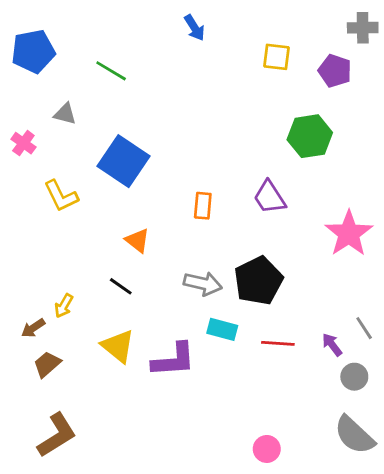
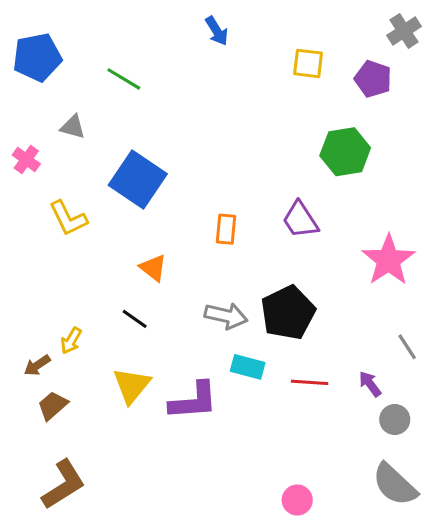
gray cross: (363, 28) -> (404, 31), turned -32
gray line: (364, 328) -> (407, 347), moved
yellow triangle: (118, 346) -> (132, 385), turned 30

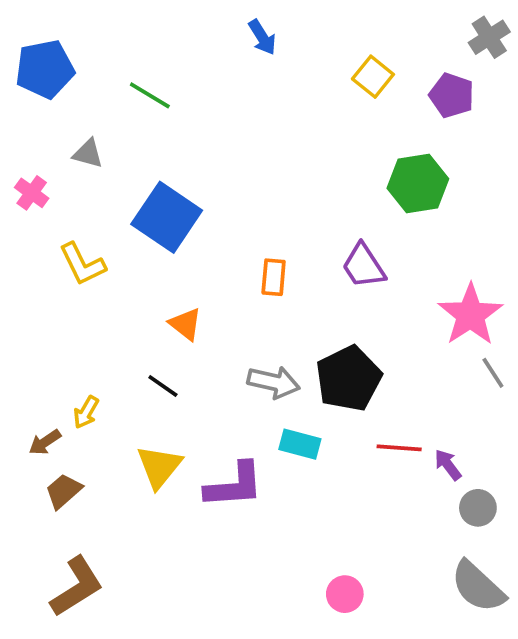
yellow square: (308, 63) -> (373, 77), turned 32
gray line: (407, 347) -> (493, 373), moved
red line: (310, 382) -> (399, 448), moved
pink circle: (297, 500) -> (345, 594), moved

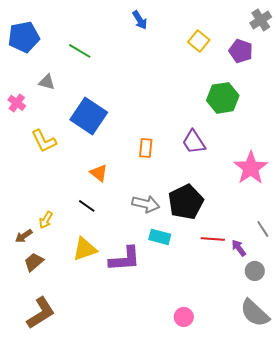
gray line: (493, 373) -> (263, 229), moved
yellow triangle: (159, 467) -> (85, 249), turned 32

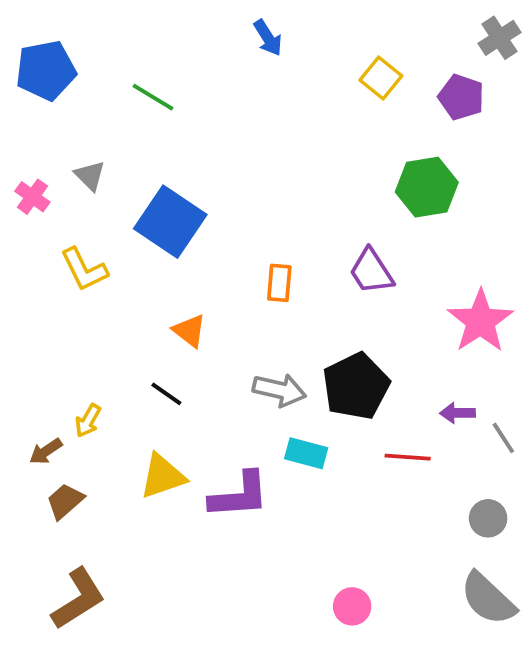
gray triangle: (47, 82) -> (90, 176), moved, turned 30
purple arrow: (239, 248) -> (457, 413), moved, turned -54

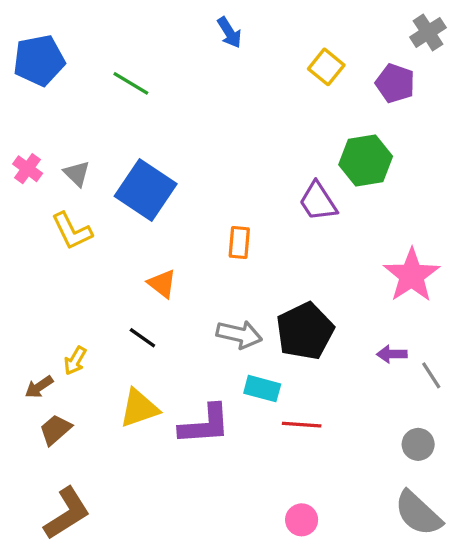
gray triangle: (90, 176) -> (77, 174), moved
purple trapezoid: (371, 271) -> (318, 201), moved
red line: (408, 457) -> (302, 425), moved

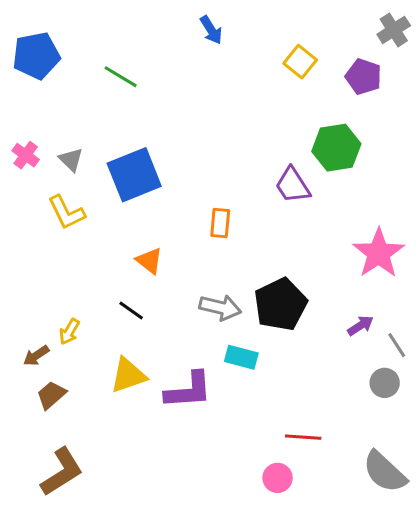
blue square: (146, 190) -> (134, 175), turned 34
purple arrow: (392, 354) -> (360, 326), turned 148
red line: (302, 425) -> (303, 437), moved
gray circle: (418, 444) -> (385, 383), moved

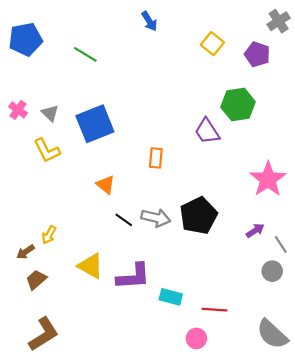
black line: (131, 310) -> (124, 220), moved
cyan rectangle: (241, 357) -> (171, 297), moved
yellow triangle: (128, 375) -> (91, 266), turned 48

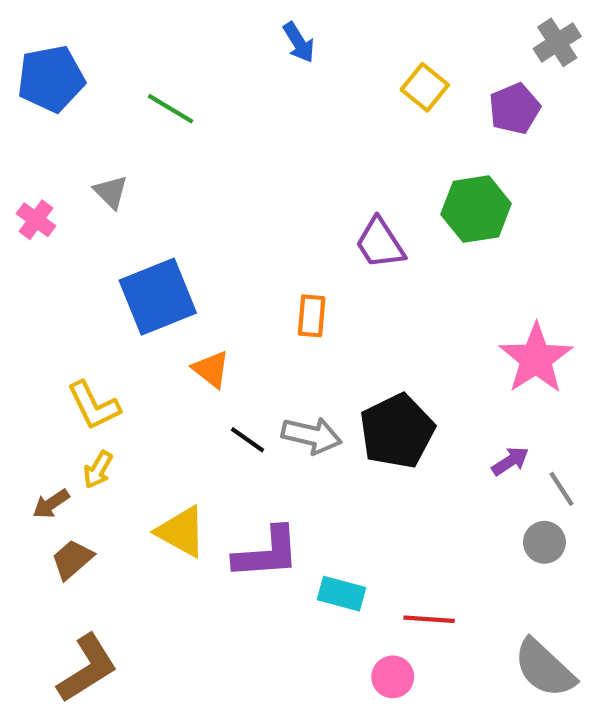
purple pentagon: (257, 54) -> (515, 109), turned 30
gray triangle: (50, 113) -> (111, 192), moved
blue square: (95, 124) -> (158, 297), moved
purple trapezoid: (207, 131) -> (380, 243), moved
yellow L-shape: (47, 150) -> (94, 406), moved

